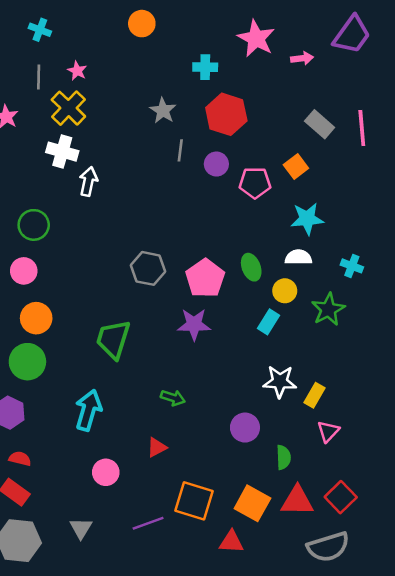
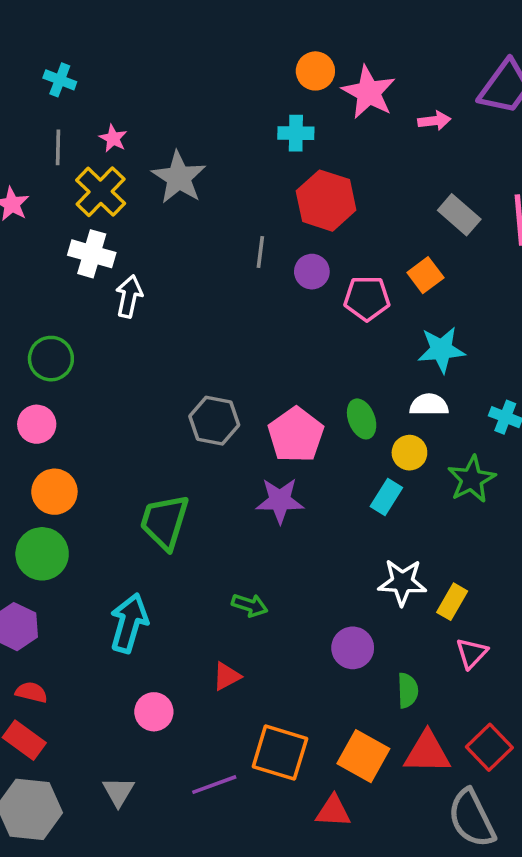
orange circle: (142, 24) -> (315, 71), moved
gray star: (163, 111) -> (179, 177), moved, size x1.4
gray semicircle: (328, 547) -> (472, 818), turned 81

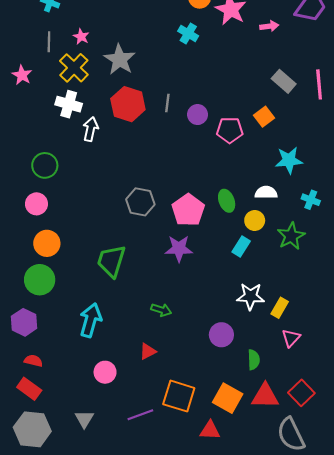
cyan cross: (296, 133) -> (188, 33), turned 30
red hexagon: (326, 201) -> (128, 104), moved
cyan star: (441, 350) -> (289, 160), moved

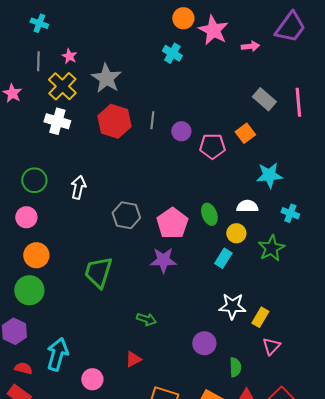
white arrow: (91, 129) -> (78, 187), moved
cyan arrow: (91, 320) -> (57, 354), moved

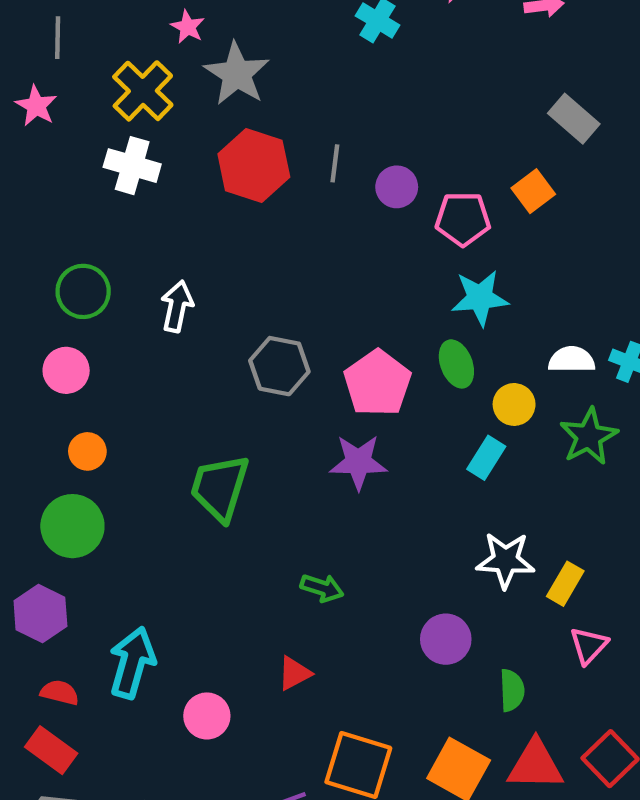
pink star: (69, 56) -> (188, 27), moved
gray line: (38, 61) -> (58, 38), moved
cyan star: (269, 175) -> (480, 298), moved
white semicircle: (247, 206) -> (572, 360), moved
orange circle: (36, 255) -> (87, 451), size x0.7

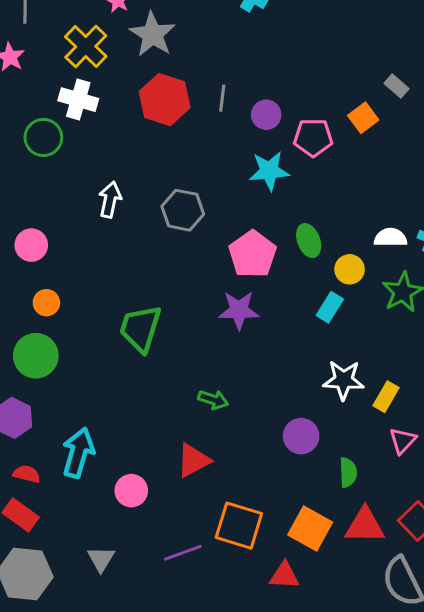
gray rectangle: (574, 119) -> (397, 86), moved, size x0.7
green circle: (83, 291) -> (43, 137), moved
cyan star: (480, 298) -> (269, 171), moved
gray hexagon: (279, 366) -> (183, 210), moved
red triangle: (294, 673) -> (193, 460), size x1.4

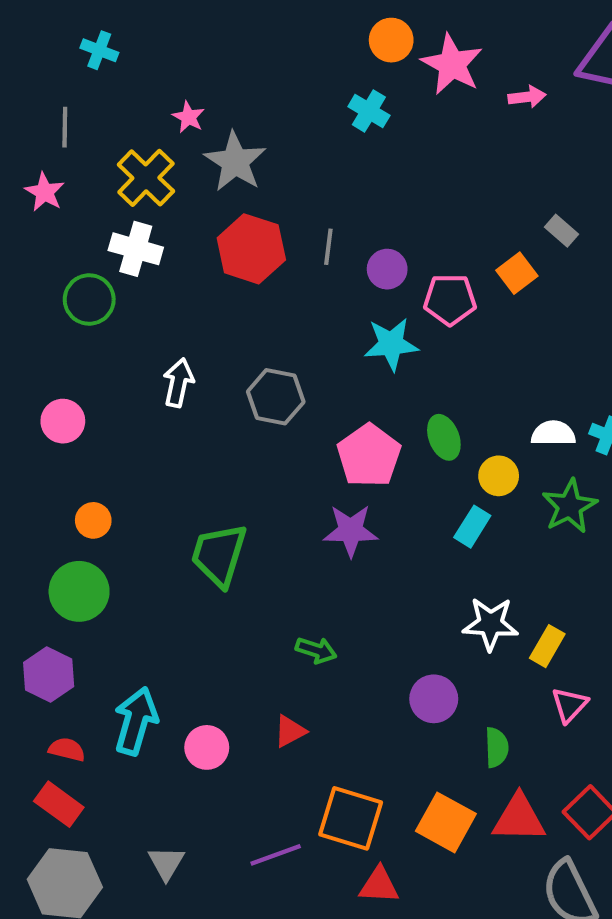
pink circle: (31, 245) -> (63, 421), moved
red triangle: (193, 460) -> (290, 731), size x0.7
pink circle: (131, 491) -> (207, 747), moved
red triangle: (284, 576) -> (379, 885), moved

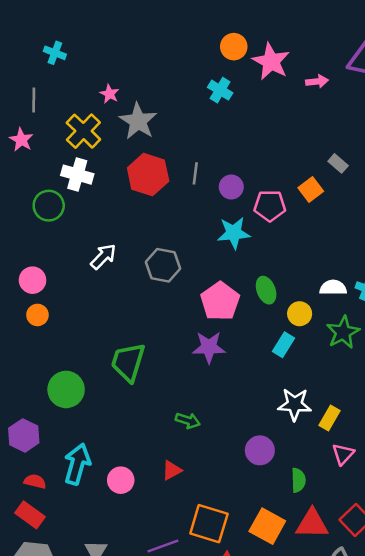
white arrow: (178, 383) -> (103, 257), turned 32
orange circle: (93, 520) -> (37, 315), moved
green circle: (79, 591) -> (66, 389), moved

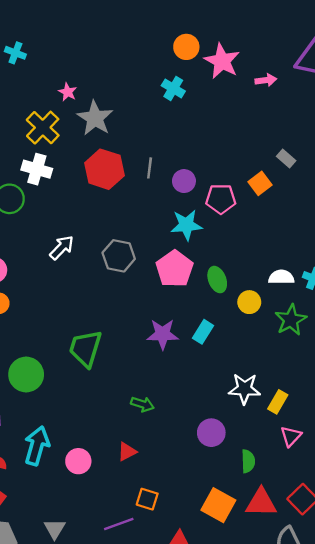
pink pentagon: (220, 301) -> (174, 269), moved
cyan rectangle: (283, 345) -> (203, 332), moved
orange square: (209, 524) -> (147, 499), moved, size x0.6

